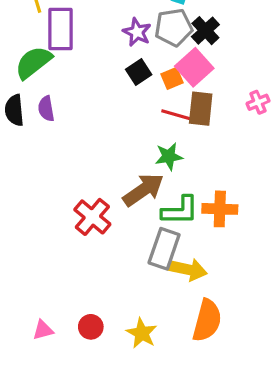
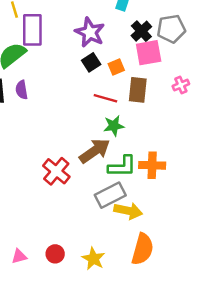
gray pentagon: (174, 27) -> (171, 29), moved
purple star: (137, 32) -> (90, 32), size x1.4
pink square: (194, 67) -> (149, 53), moved, turned 32
red line: (177, 115) -> (105, 98), moved
gray rectangle: (164, 249) -> (110, 195), turned 44

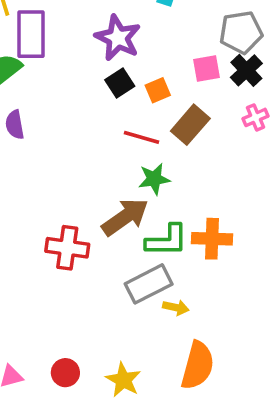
black cross: (141, 31) -> (246, 70), moved
pink square: (149, 53) -> (207, 69), size x0.7
brown rectangle: (138, 90) -> (190, 125), turned 35
red cross: (56, 171) -> (67, 248), turned -32
yellow arrow: (128, 211) -> (176, 307), size x0.6

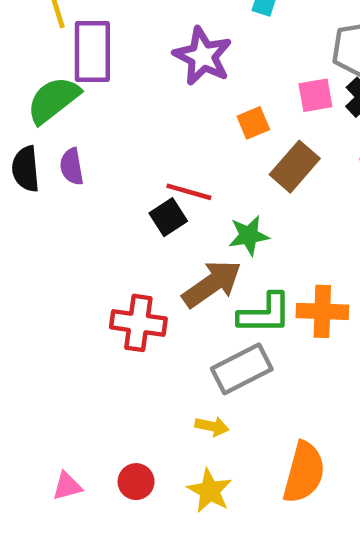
black square: (120, 83) -> (168, 217), moved
red line: (141, 137) -> (189, 192), moved
yellow arrow: (176, 307) -> (212, 426), moved

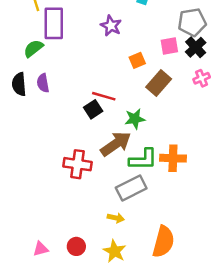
purple star: (203, 56) -> (111, 26), size x0.7
green semicircle: (53, 100) -> (33, 48), size x0.7

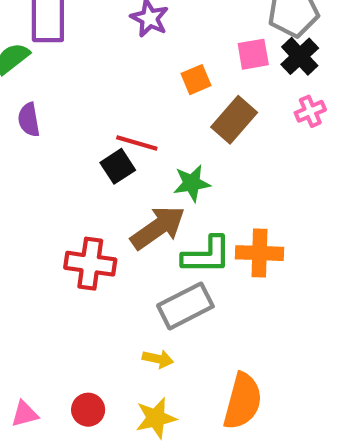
yellow star: (115, 251) -> (156, 418), turned 30

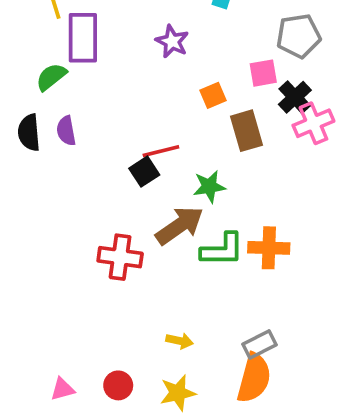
black cross: (300, 56) -> (295, 97), moved
pink cross: (310, 111) -> (313, 123), size x1.5
brown rectangle: (234, 120) -> (246, 131), turned -57
red line: (137, 143) -> (161, 151), turned -30
gray rectangle: (185, 306) -> (260, 345), moved, size x0.7

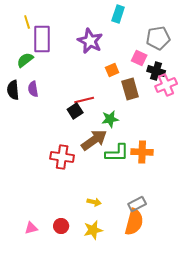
purple star: (172, 41) -> (90, 41), size x1.4
pink square: (263, 73) -> (139, 58), turned 35
black cross: (295, 97) -> (156, 71), turned -30

